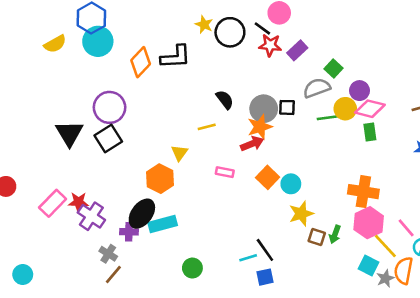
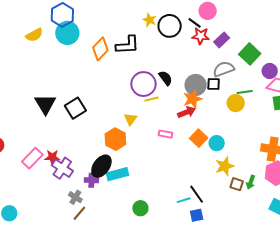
green square: (334, 69) -> (250, 54), size x1.5
gray semicircle: (317, 88) -> (224, 69), moved
purple circle: (110, 107) -> (143, 84), moved
yellow circle: (345, 109) -> (236, 103), moved

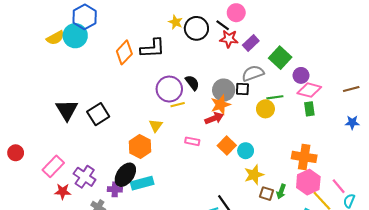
cyan circle: (67, 33) -> (75, 36), moved
red star: (52, 157) -> (63, 191), moved

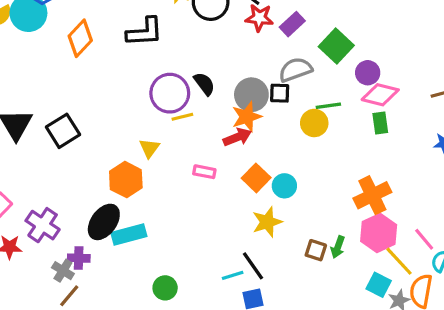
orange diamond: (124, 52) -> (80, 38), moved
orange cross: (304, 157) -> (372, 195), turned -35
yellow star: (254, 175) -> (267, 222), moved
purple cross: (115, 189) -> (79, 258), moved

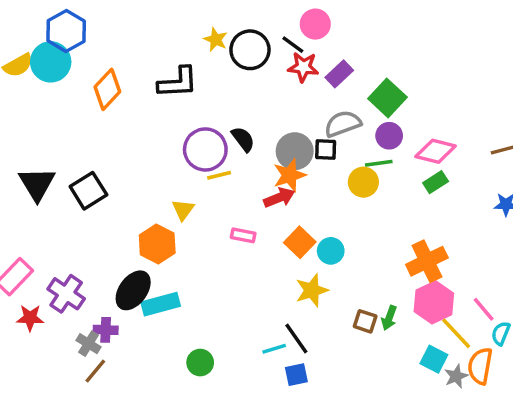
purple circle: (368, 73) -> (389, 136), moved
green rectangle: (380, 123) -> (436, 182), turned 65

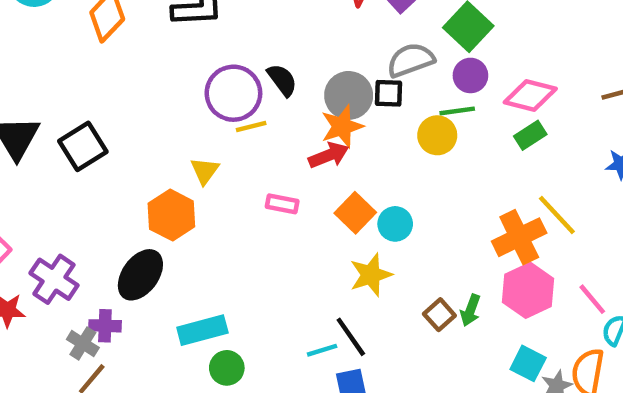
cyan rectangle: (161, 304) -> (202, 330), moved
brown square: (365, 321) -> (439, 315), turned 30
yellow line: (456, 333) -> (557, 215), moved

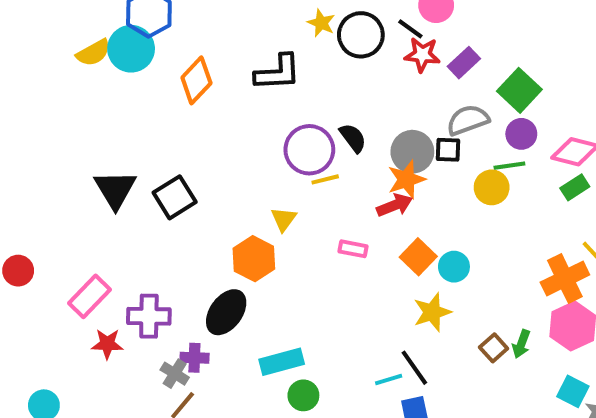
purple cross: (54, 279) -> (149, 316), turned -33

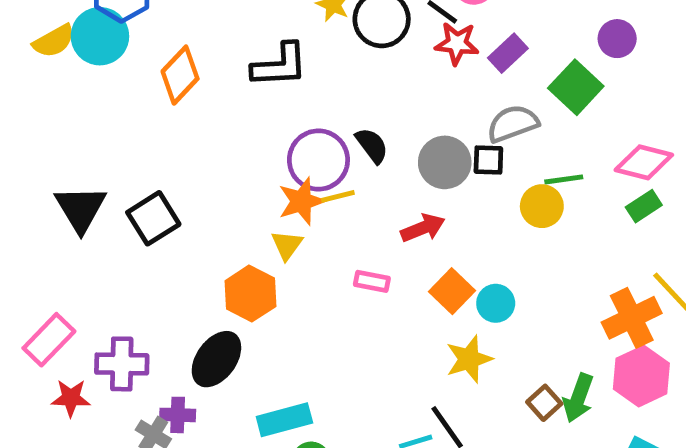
purple circle: (521, 134) -> (617, 39), moved
orange star: (406, 179) -> (301, 201), moved
green arrow: (521, 344) -> (578, 398), size x1.4

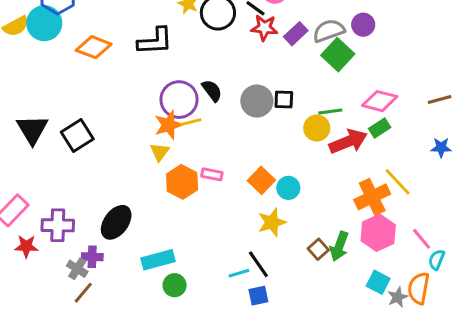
orange diamond: (180, 75) -> (94, 47), turned 68
gray semicircle: (513, 124) -> (329, 31), moved
red arrow: (423, 228) -> (348, 141), moved, size x1.4
orange hexagon: (250, 294) -> (182, 182), moved

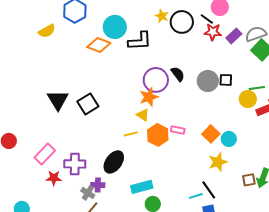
cyan circle: (44, 23) -> (115, 27), moved
yellow line: (191, 122) -> (131, 134), moved
yellow triangle: (160, 152) -> (143, 115), turned -32
brown square: (318, 249) -> (249, 180), turned 32

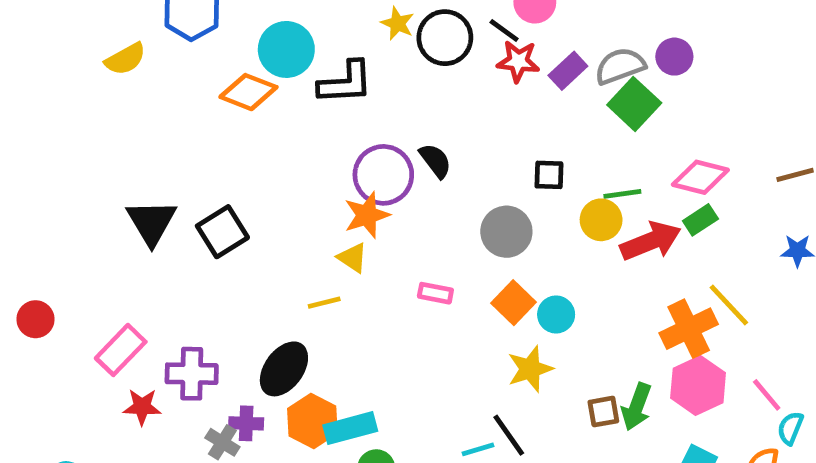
gray circle: (208, 81) -> (506, 232), moved
orange hexagon: (158, 135) -> (312, 421), moved

